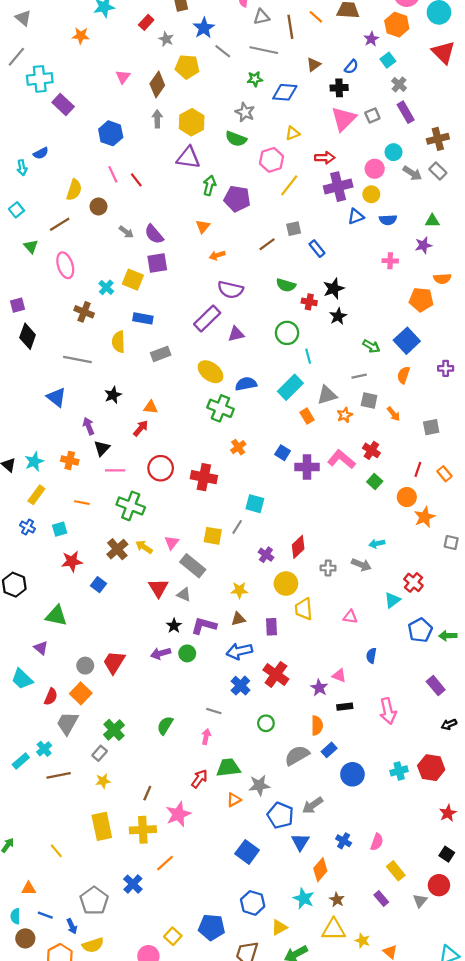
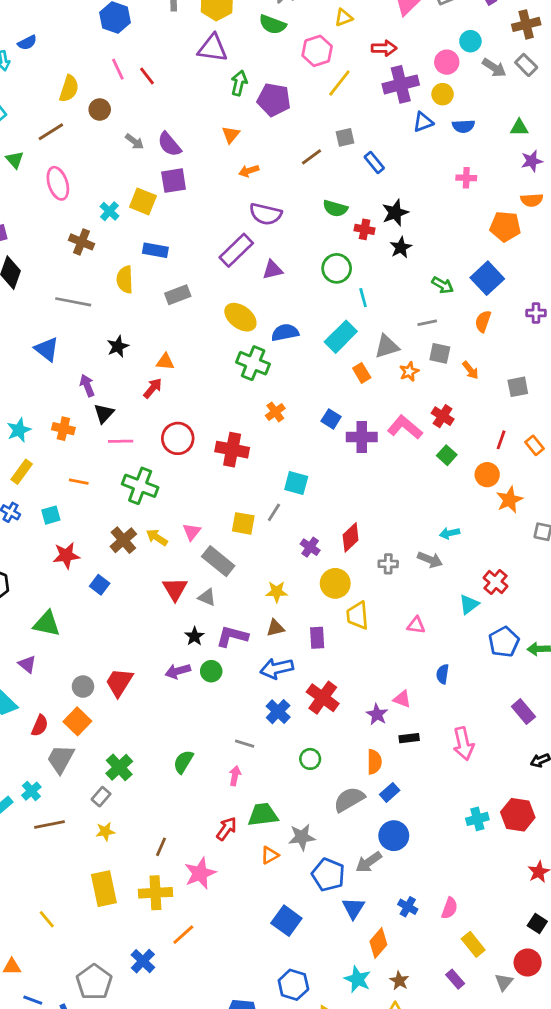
purple star: (423, 245) -> (532, 161), moved
blue circle: (352, 774) -> (394, 836), moved

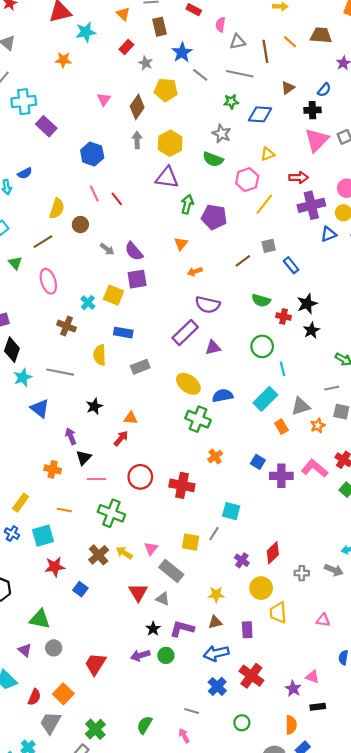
cyan star: (19, 430) -> (23, 377), moved
cyan square: (51, 515) -> (43, 536), size x1.5
gray circle: (83, 687) -> (54, 648), moved
pink arrow: (235, 776) -> (184, 736), turned -40

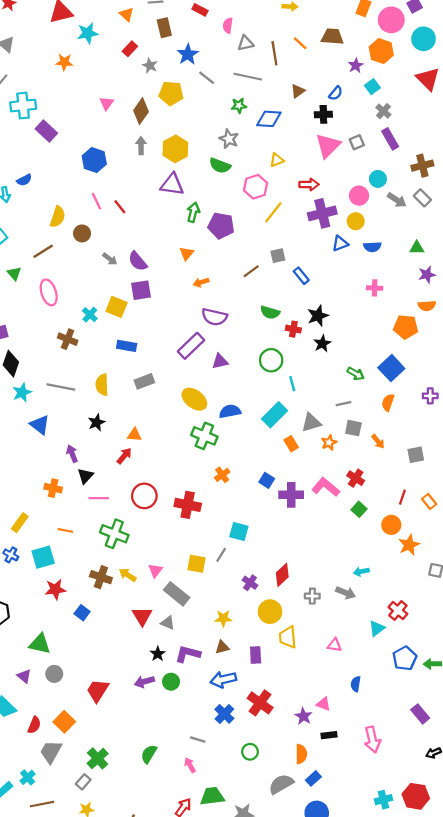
yellow semicircle: (100, 355) -> (102, 385), moved
brown cross: (99, 555) -> (101, 577), turned -30

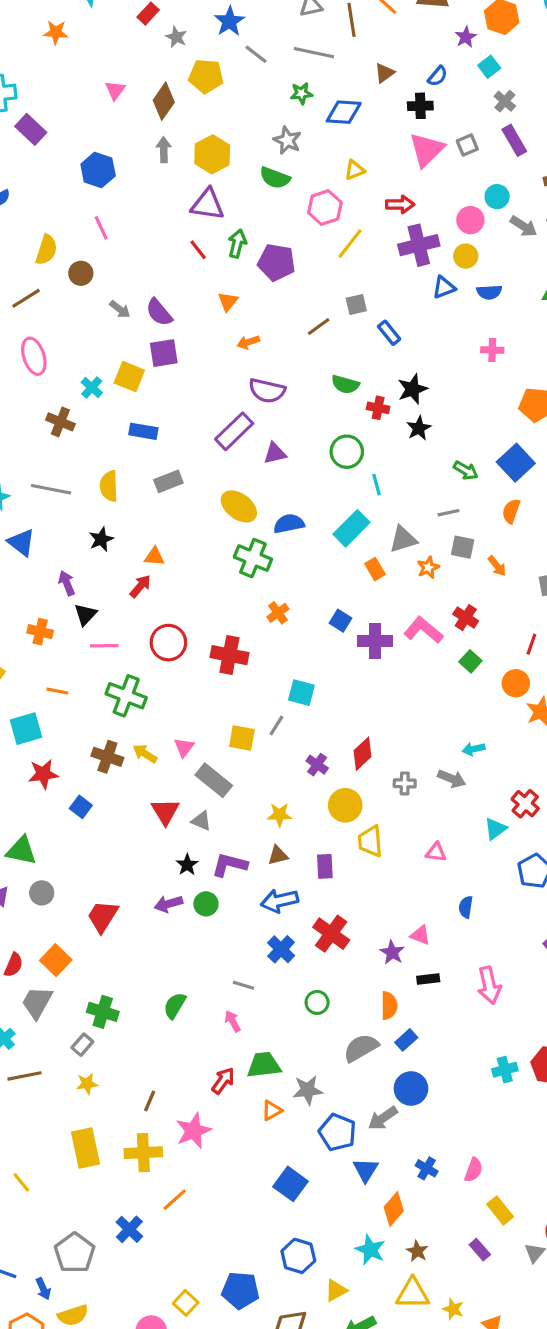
red line: (120, 207) -> (198, 250), moved
green cross: (98, 758) -> (103, 1012), turned -30

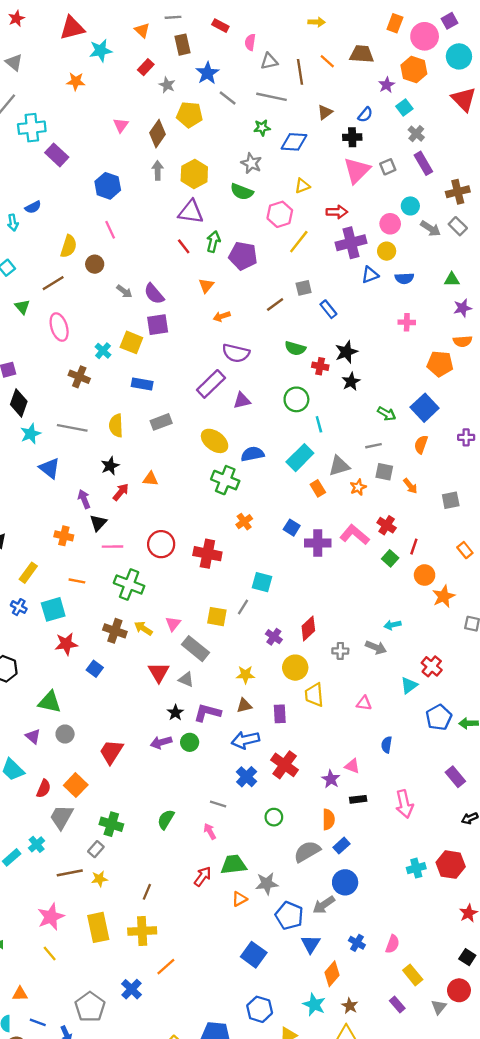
red arrow: (140, 586) -> (121, 492), moved
red line: (531, 644) -> (414, 547), moved
brown line: (24, 1076) -> (70, 873), moved
pink star: (193, 1131) -> (51, 917), moved

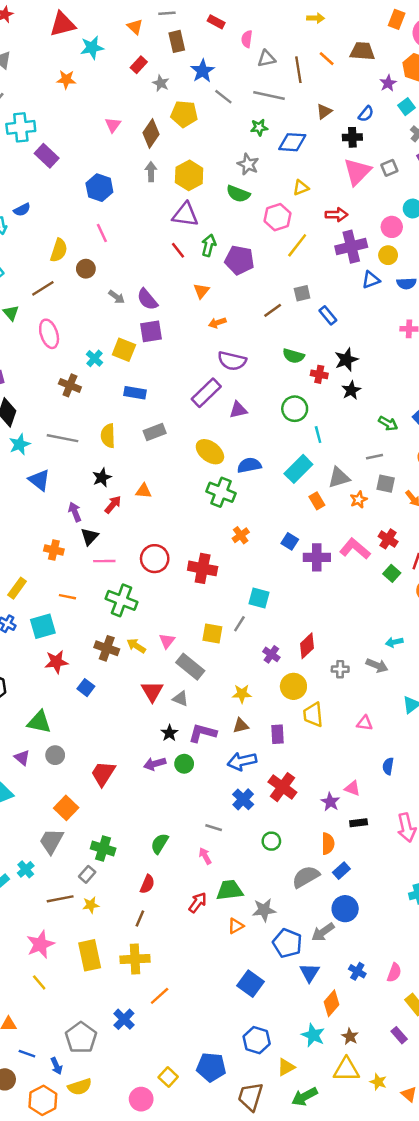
red semicircle: (44, 789) -> (147, 884), moved

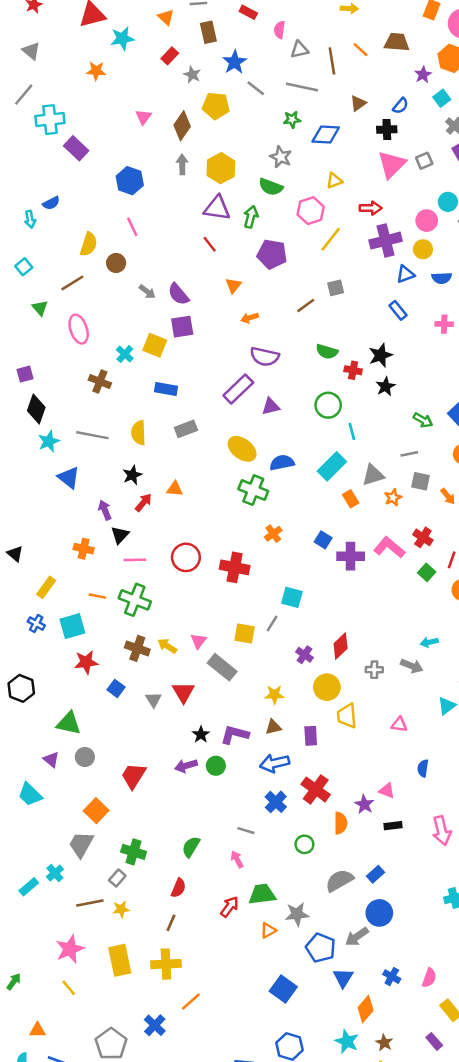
green arrow: (209, 245) -> (251, 217), moved
blue rectangle: (328, 315) -> (398, 310), moved
green cross: (121, 600) -> (135, 600), moved
gray triangle: (180, 699) -> (153, 700), moved, turned 35
orange semicircle: (328, 844) -> (341, 823), moved

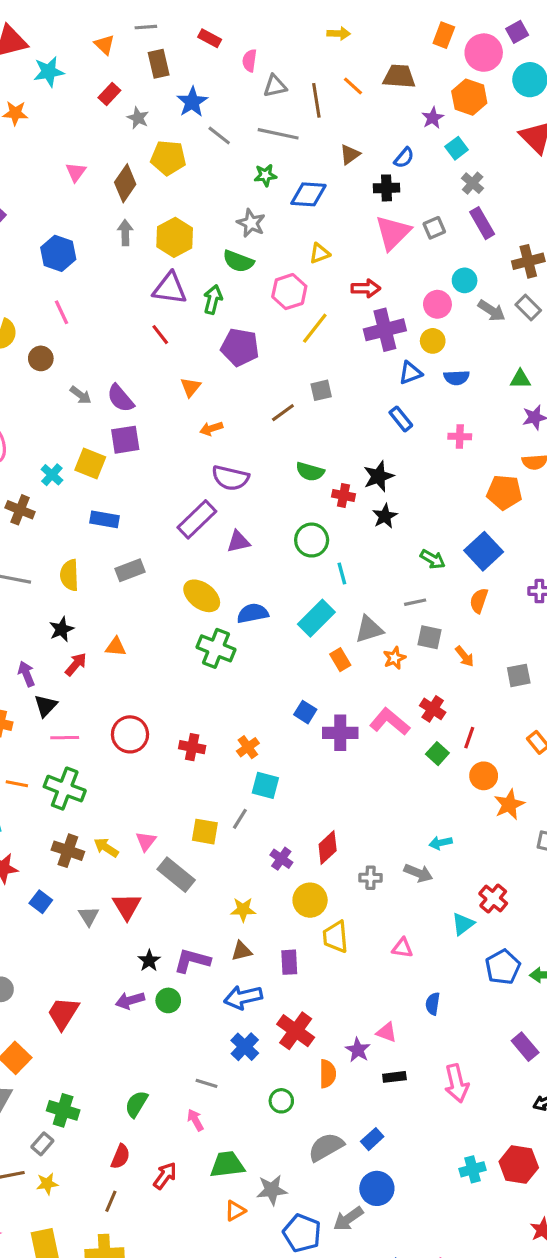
orange cross: (273, 534) -> (248, 747), moved
red cross: (235, 567) -> (192, 747), size x0.7
red arrow: (230, 907) -> (165, 1176), moved

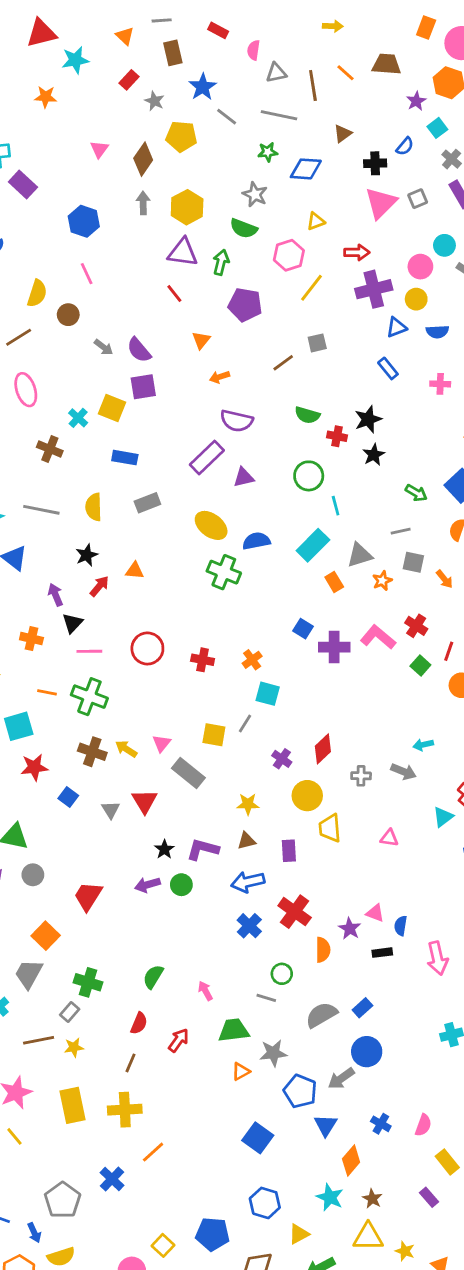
blue semicircle: (404, 158) -> (405, 146), moved
blue semicircle: (433, 1004) -> (401, 926), moved
gray line: (206, 1083) -> (266, 998), moved

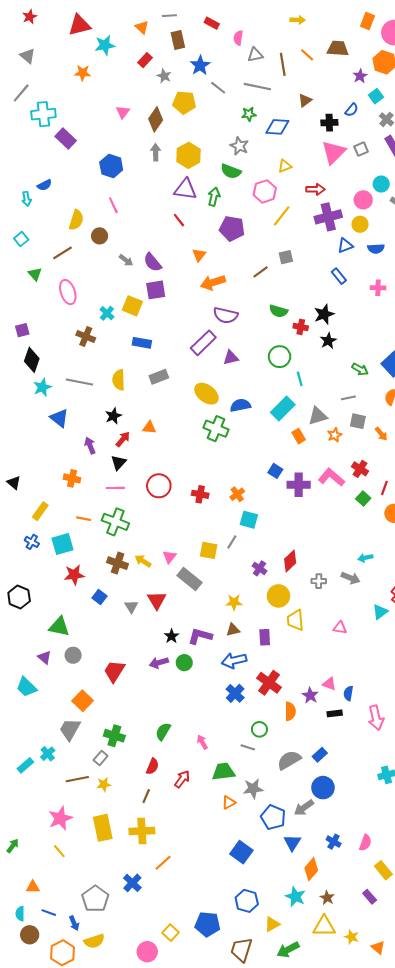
orange arrow: (220, 377) -> (213, 282), size x1.6
black triangle: (72, 623) -> (119, 463), moved

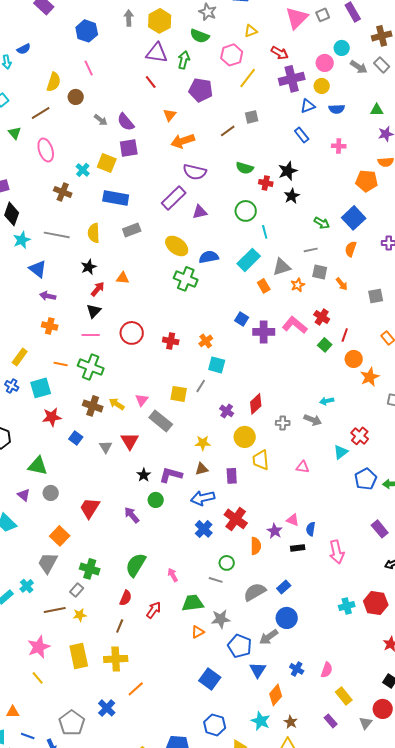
red arrow: (316, 189) -> (280, 53), turned 30
blue rectangle: (142, 343) -> (116, 198), size x1.4
purple arrow: (90, 446) -> (48, 296), moved, turned -56
purple arrow: (159, 663) -> (132, 515), moved, turned 66
green semicircle: (163, 731) -> (136, 565), size x1.4

